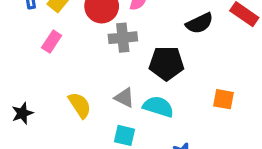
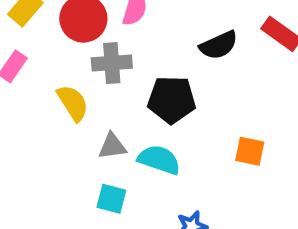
gray triangle: (124, 98) -> (112, 146), turned -35
yellow semicircle: (80, 105) -> (73, 103), moved

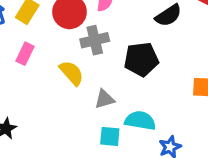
cyan semicircle: (159, 160) -> (140, 121), moved

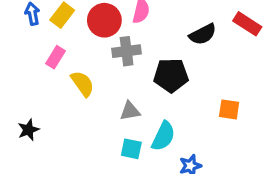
yellow semicircle: (72, 73) -> (83, 84), moved
cyan semicircle: (140, 121) -> (163, 136), turned 100

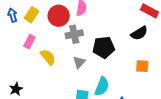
black semicircle: (203, 34) -> (139, 33), moved
gray triangle: (130, 111) -> (79, 62), moved, turned -32

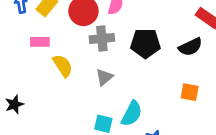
pink rectangle: (29, 42) -> (40, 42), turned 56
black pentagon: (104, 47) -> (145, 43), moved

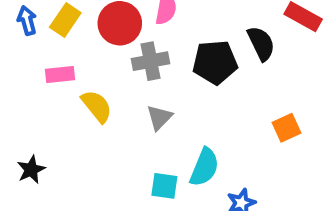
black semicircle: (190, 47) -> (261, 43), moved, turned -85
orange square: (190, 92) -> (286, 128), turned -30

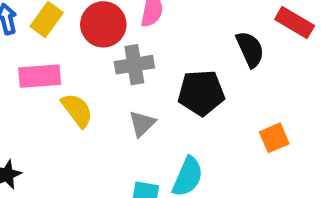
black pentagon: (215, 62) -> (201, 93), moved
pink rectangle: (60, 74) -> (40, 76), size x1.4

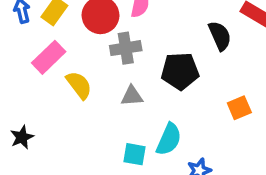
pink rectangle: (40, 76) -> (49, 57), turned -40
gray triangle: (142, 124) -> (132, 96), turned 40

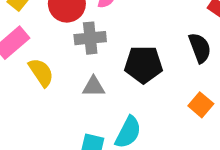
black semicircle: (220, 36) -> (200, 48), moved
orange square: (239, 108) -> (201, 105), turned -30

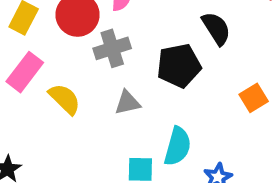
black semicircle: (200, 48) -> (216, 28), moved
orange square: (201, 105) -> (254, 98), turned 30

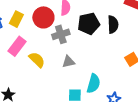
black semicircle: (216, 28) -> (113, 24), turned 30
black pentagon: (179, 66) -> (89, 24), moved

